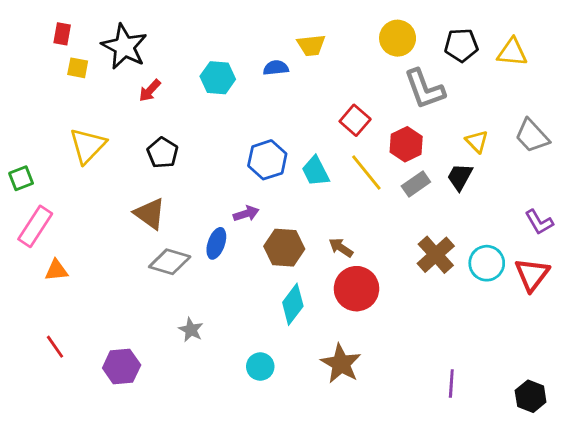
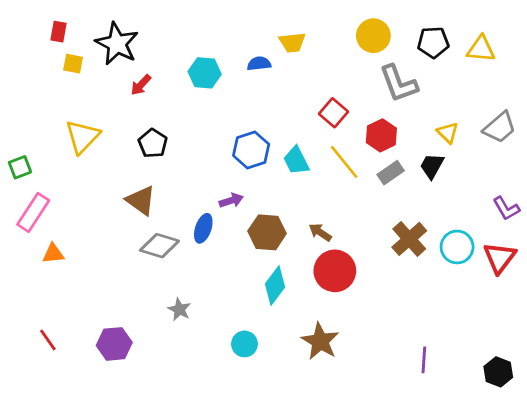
gray trapezoid: (532, 136) -> (500, 127), turned -88
red line: (55, 347) -> (48, 340), moved

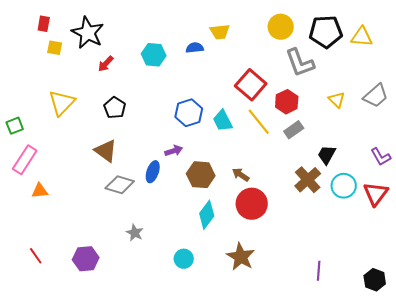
black pentagon: (433, 42) -> (326, 32), size x1.4
red square: (334, 113) -> (251, 85), size x1.4
black trapezoid: (432, 166) -> (327, 155), moved

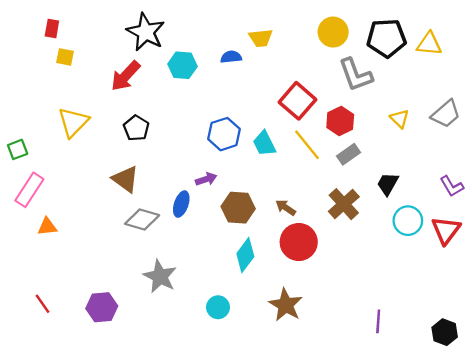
black star: (88, 33) -> (146, 32), moved
red arrow: (106, 64) -> (125, 76), size x1.6
brown cross: (308, 180) -> (344, 204), moved
gray star: (135, 233) -> (160, 276), size x1.6

